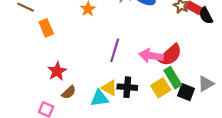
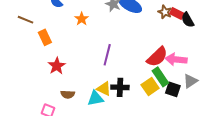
pink arrow: (151, 56) -> (176, 59), moved
red star: (57, 71) -> (57, 66), moved
brown semicircle: (69, 92) -> (68, 94), turned 48

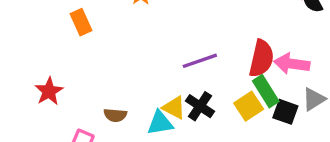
purple line: (107, 55) -> (200, 61), moved, turned 55
red semicircle: (157, 57) -> (261, 58), turned -35
red star: (57, 66) -> (49, 91), moved
black cross: (120, 87) -> (200, 106), turned 30

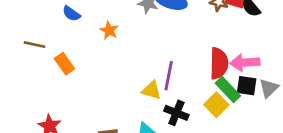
purple line: (200, 61) -> (169, 76), turned -48
yellow triangle: (174, 108) -> (151, 90), moved
black square: (285, 112) -> (247, 86), moved

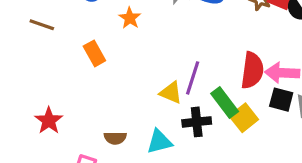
orange rectangle: (64, 64) -> (94, 53), moved
green rectangle: (228, 90) -> (225, 102), moved
black cross: (176, 113) -> (197, 122), turned -35

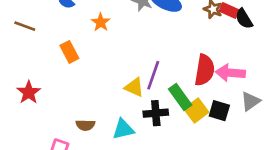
black square: (281, 100) -> (219, 111), moved
red star: (49, 121) -> (29, 92), moved

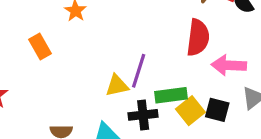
red semicircle: (205, 70) -> (198, 38), moved
yellow triangle: (134, 87) -> (117, 86), turned -35
green rectangle: (180, 97) -> (171, 95), turned -60

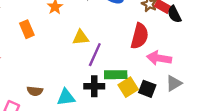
yellow triangle: (117, 86) -> (81, 37), moved

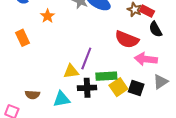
black semicircle: (174, 14) -> (156, 29), moved
red semicircle: (140, 36) -> (127, 39), turned 100
yellow triangle: (81, 37) -> (71, 71), moved

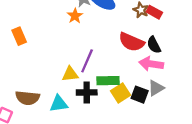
orange star: (47, 16) -> (75, 16), moved
black semicircle: (156, 29) -> (154, 45), moved
gray triangle: (160, 82) -> (156, 88), moved
brown semicircle: (32, 95) -> (28, 98), size x1.5

